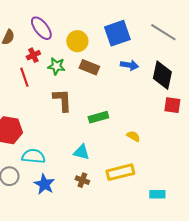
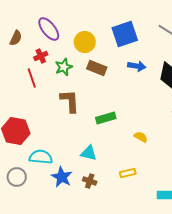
green star: (56, 66) -> (64, 67), turned -30
yellow rectangle: (120, 172) -> (128, 173), size x0.6
blue star: (44, 184) -> (62, 177), moved

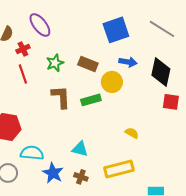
yellow circle: (85, 42) -> (112, 82), moved
red cross: (41, 56) -> (23, 49), moved
green rectangle: (106, 118) -> (91, 100), moved
yellow rectangle: (128, 173) -> (119, 169), size x1.8

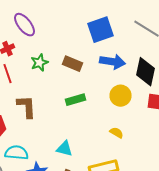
blue arrow: (128, 62) -> (112, 62), size x1.4
yellow circle: (112, 82) -> (120, 96), moved
brown L-shape: (61, 97) -> (26, 107), moved

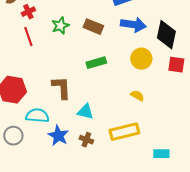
brown L-shape: (26, 107) -> (61, 88), moved

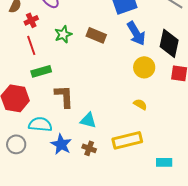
blue arrow: (133, 25) -> (136, 33), turned 50
green rectangle: (96, 63) -> (41, 71), moved

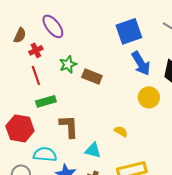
brown rectangle: (96, 35) -> (92, 76), moved
yellow semicircle: (140, 104) -> (121, 131), moved

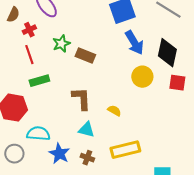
brown L-shape: (69, 126) -> (81, 99), moved

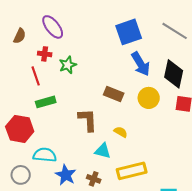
red cross: (29, 30) -> (45, 54), moved, turned 32
brown rectangle: (85, 56) -> (114, 94), moved
cyan triangle: (86, 130) -> (103, 151), moved

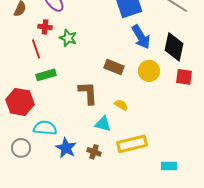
green star: (68, 65) -> (68, 38), turned -30

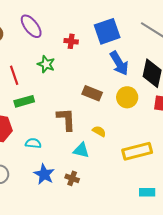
red cross: (45, 27) -> (71, 41), moved
cyan semicircle: (45, 128) -> (33, 143), moved, size x0.7
yellow rectangle: (132, 144) -> (137, 151), moved

